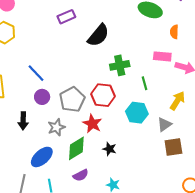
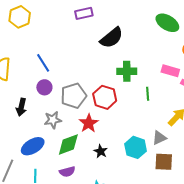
cyan hexagon: (137, 113) -> (136, 147), moved

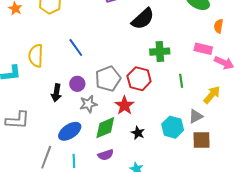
purple circle: (44, 87) -> (77, 84), moved
green line: (148, 94) -> (181, 81), moved

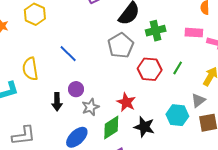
green cross: (160, 52) -> (156, 31), moved
gray pentagon: (108, 79) -> (121, 45), moved
red hexagon: (139, 79) -> (150, 69), moved
green line: (181, 81) -> (178, 68), turned 48
black star: (138, 133) -> (144, 127), size x1.5

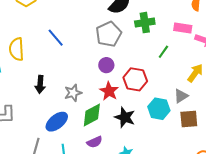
green line: (178, 68) -> (163, 52), moved
red hexagon: (150, 69) -> (135, 79), moved
purple circle: (76, 89) -> (106, 65), moved

